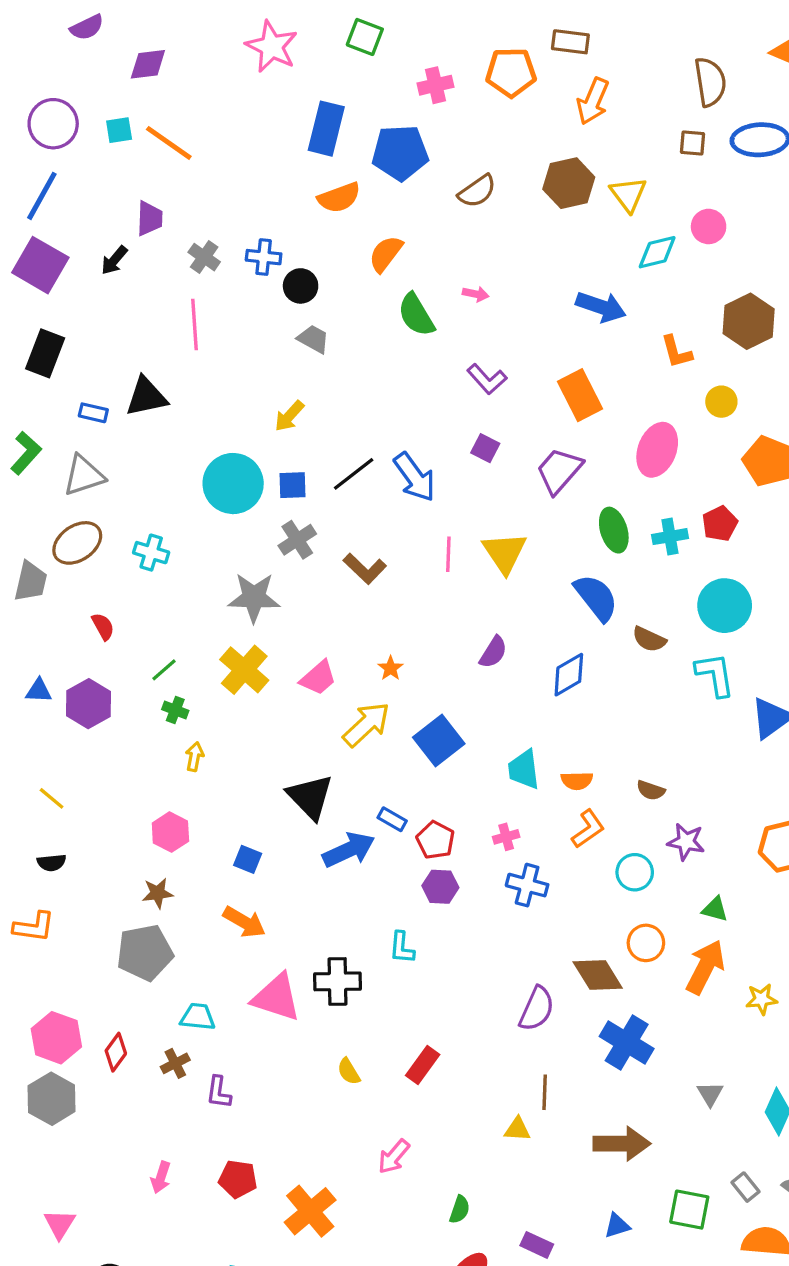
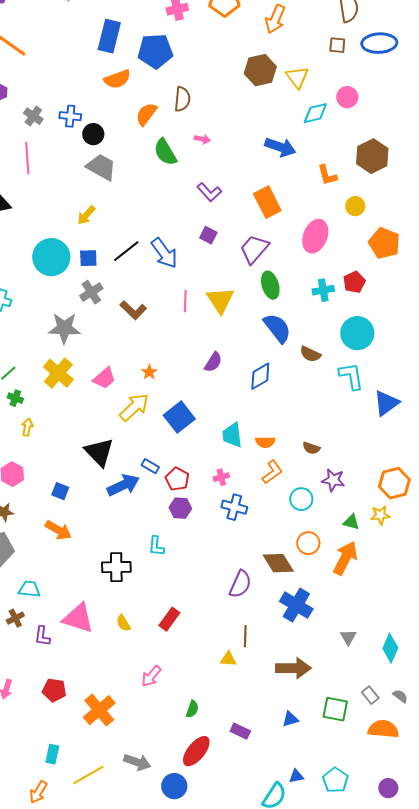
brown semicircle: (477, 191) -> (182, 99), moved, turned -50
gray trapezoid: (313, 339) -> (101, 167), size x1.5
green ellipse: (614, 530) -> (270, 285), moved
pink triangle: (276, 998) -> (78, 618), moved
yellow star: (762, 999) -> (380, 515), moved

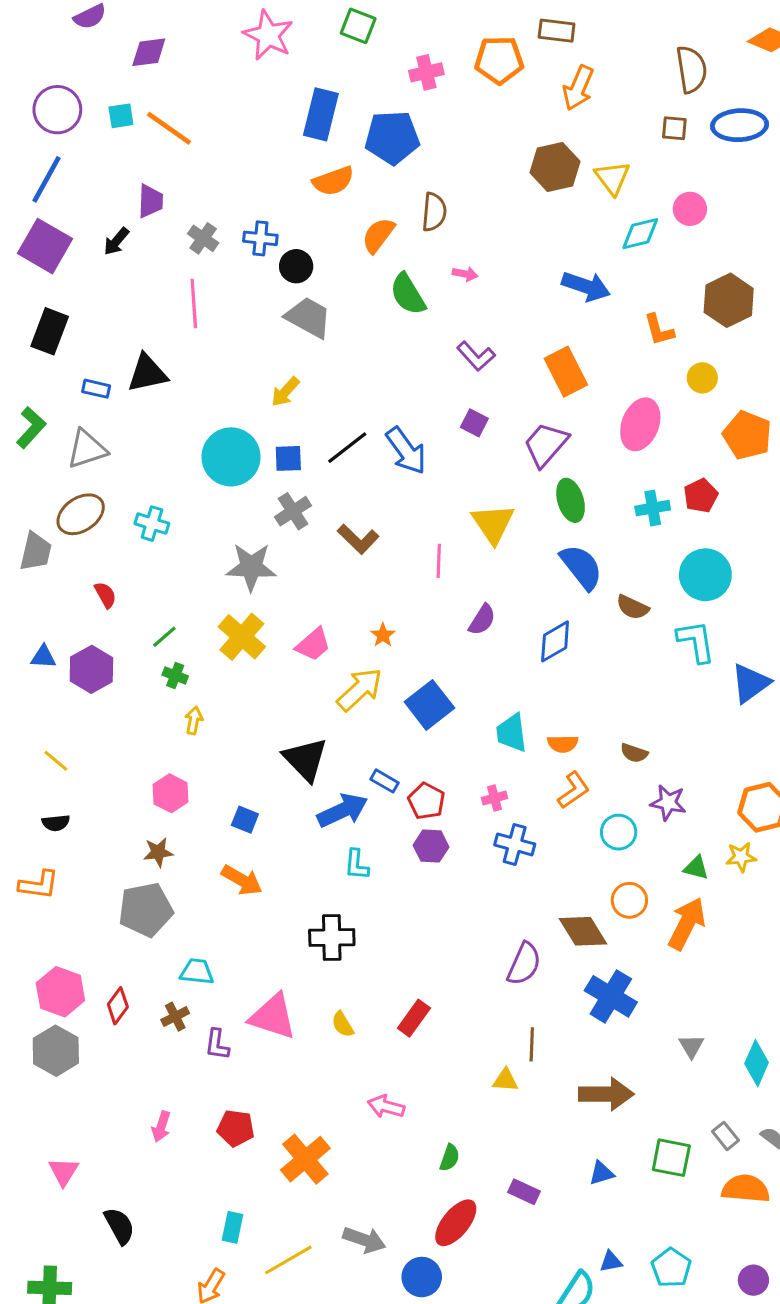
pink line: (185, 301) -> (439, 561), moved
cyan L-shape: (156, 546) -> (357, 865), moved
pink arrow: (151, 676) -> (386, 1106), turned 65

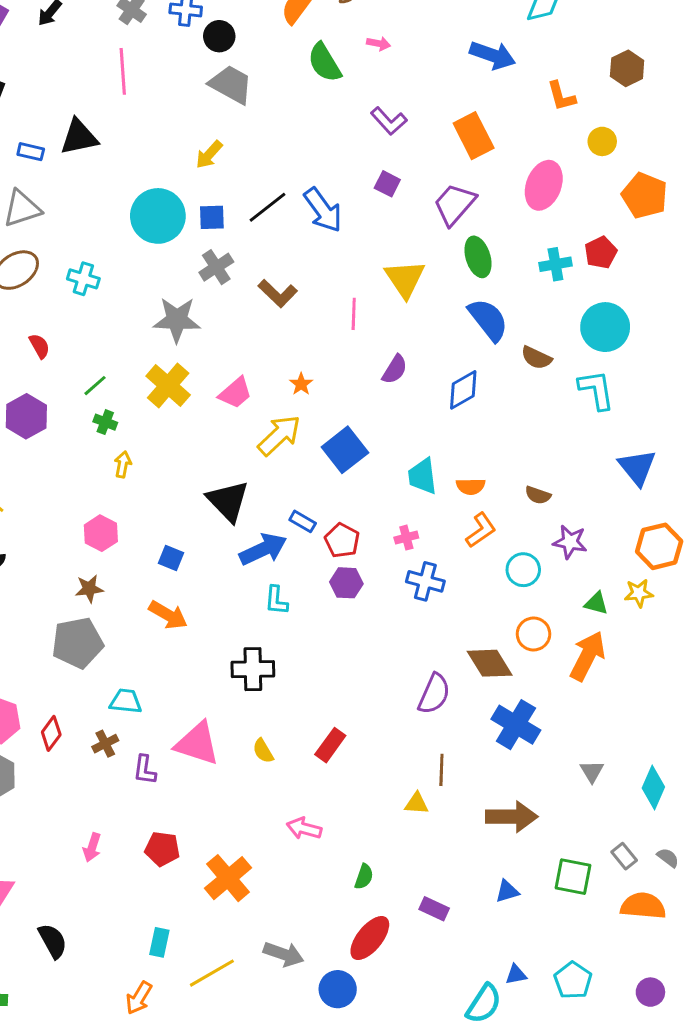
brown hexagon: (729, 300) -> (627, 68), size x0.7
blue triangle: (750, 683) -> (637, 467), moved, turned -33

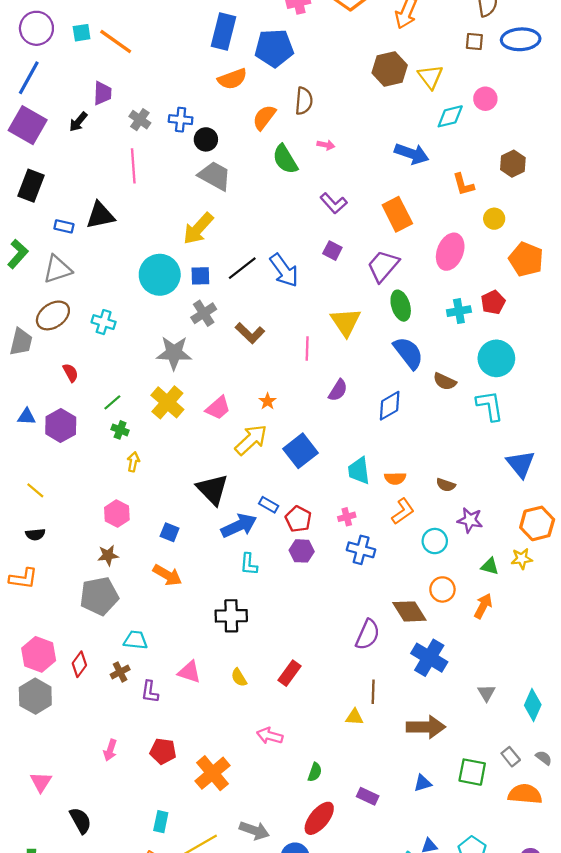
yellow arrow: (209, 155) -> (198, 229), size x1.5
orange arrow: (588, 656) -> (483, 606), size x0.7
pink triangle: (197, 744) -> (189, 672), size x0.7

